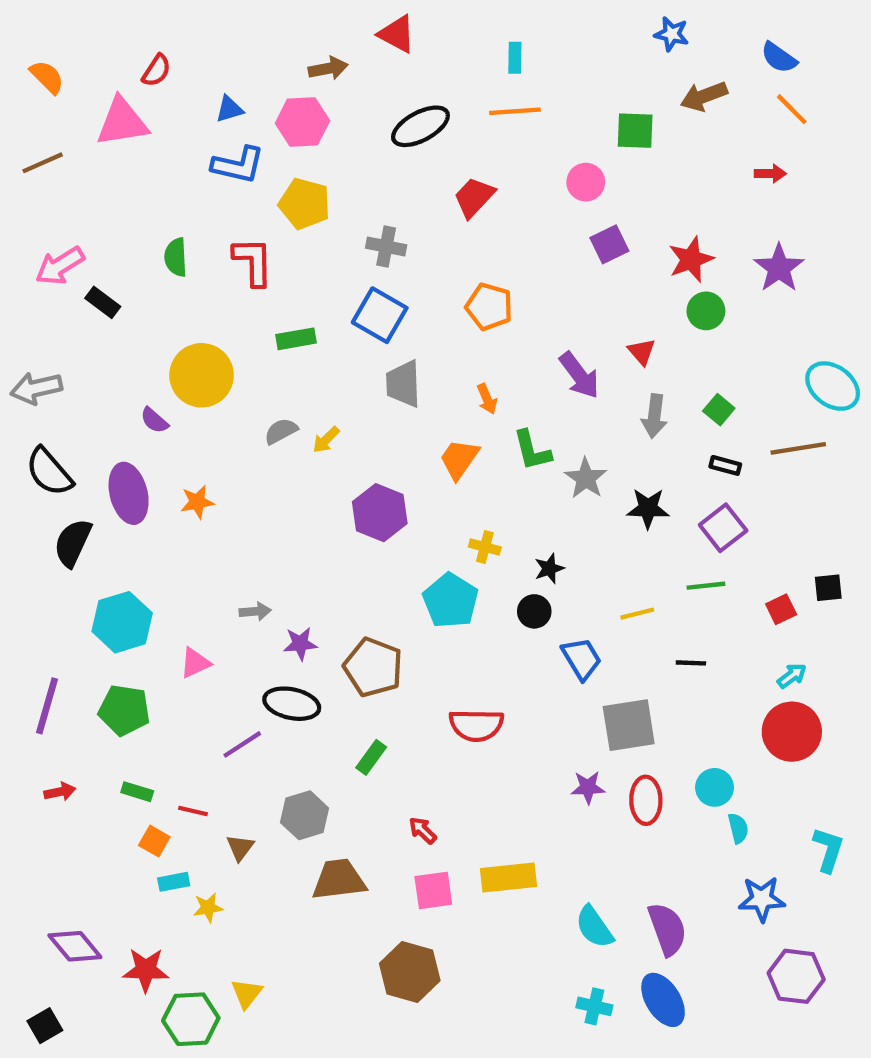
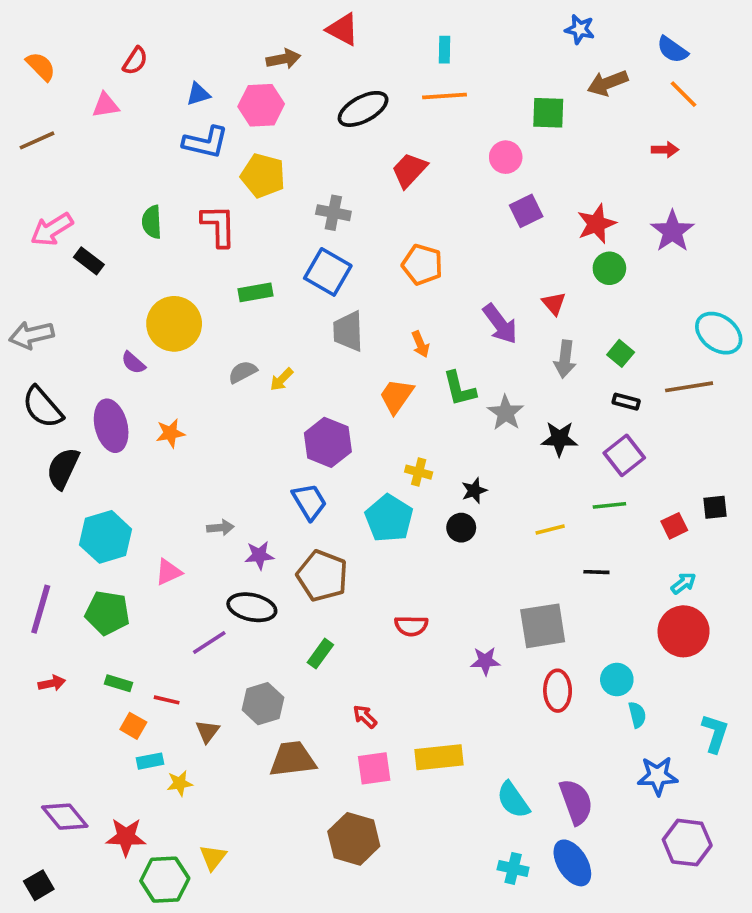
pink triangle: (122, 122) -> (106, 105), size x0.6
blue trapezoid: (581, 659) -> (309, 502), moved
red semicircle: (476, 725) -> (411, 626), size x0.7
purple star: (588, 787) -> (485, 661), moved

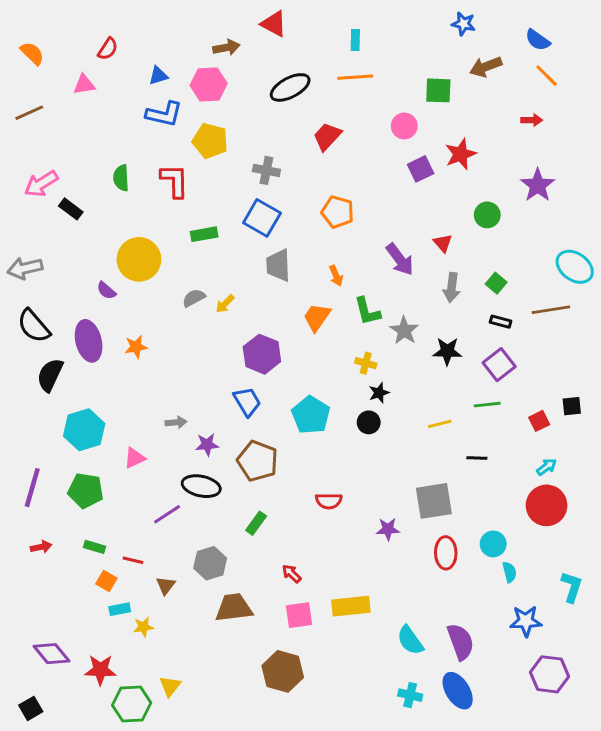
red star: (596, 224) -> (461, 154), moved
yellow cross: (419, 472) -> (366, 363), moved

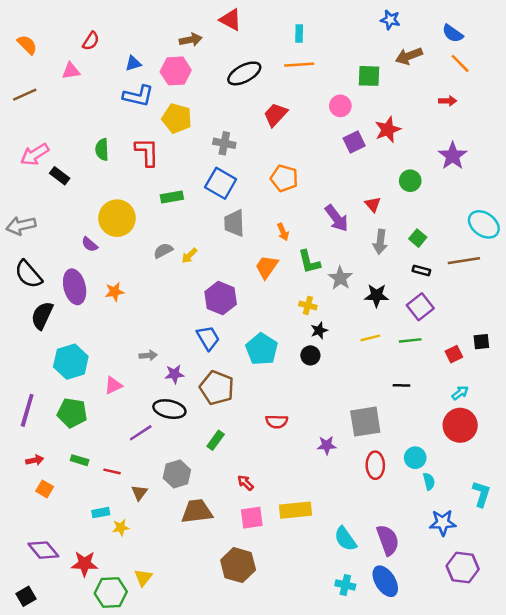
yellow line: (440, 424) -> (370, 338), moved
orange square: (106, 581) -> (45, 489), moved

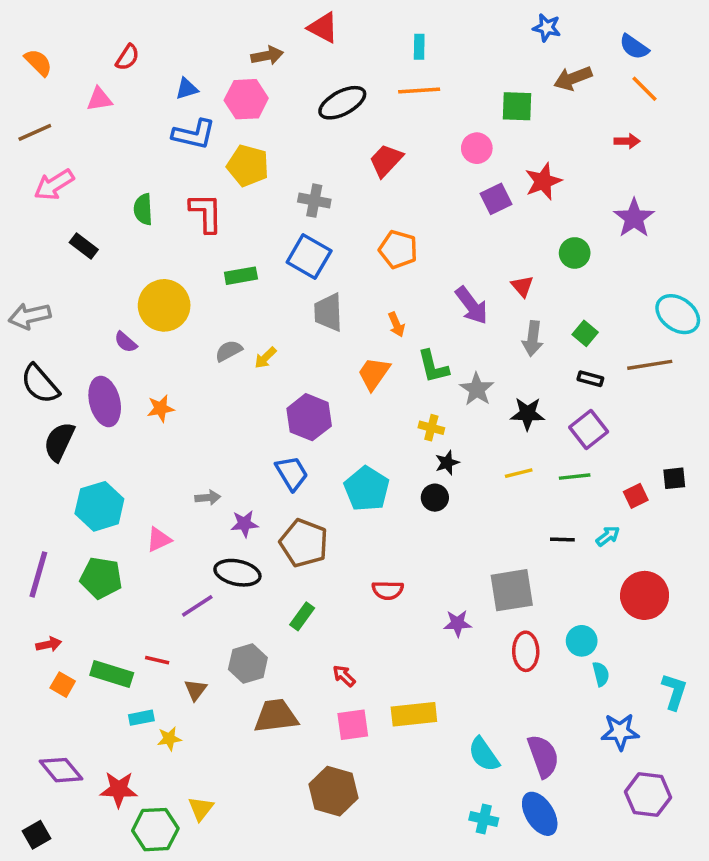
pink arrow: (35, 155) -> (54, 185), moved
cyan arrow: (460, 393) -> (608, 536), moved
green rectangle: (80, 460) -> (112, 674), moved, size x1.6

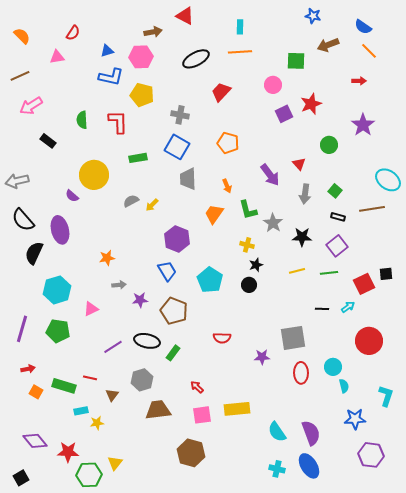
orange star: (161, 408) -> (107, 258), moved
red square: (636, 496) -> (364, 284), size x1.5
black ellipse: (237, 573) -> (147, 341), moved

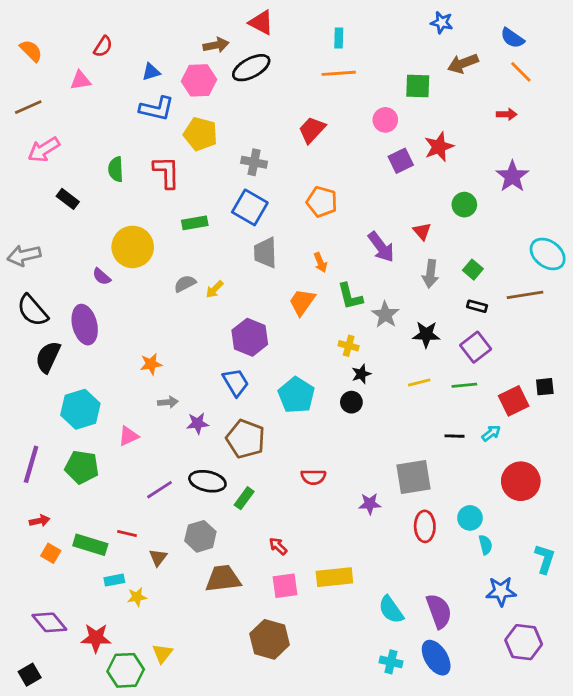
black ellipse: (196, 59) -> (251, 68), moved

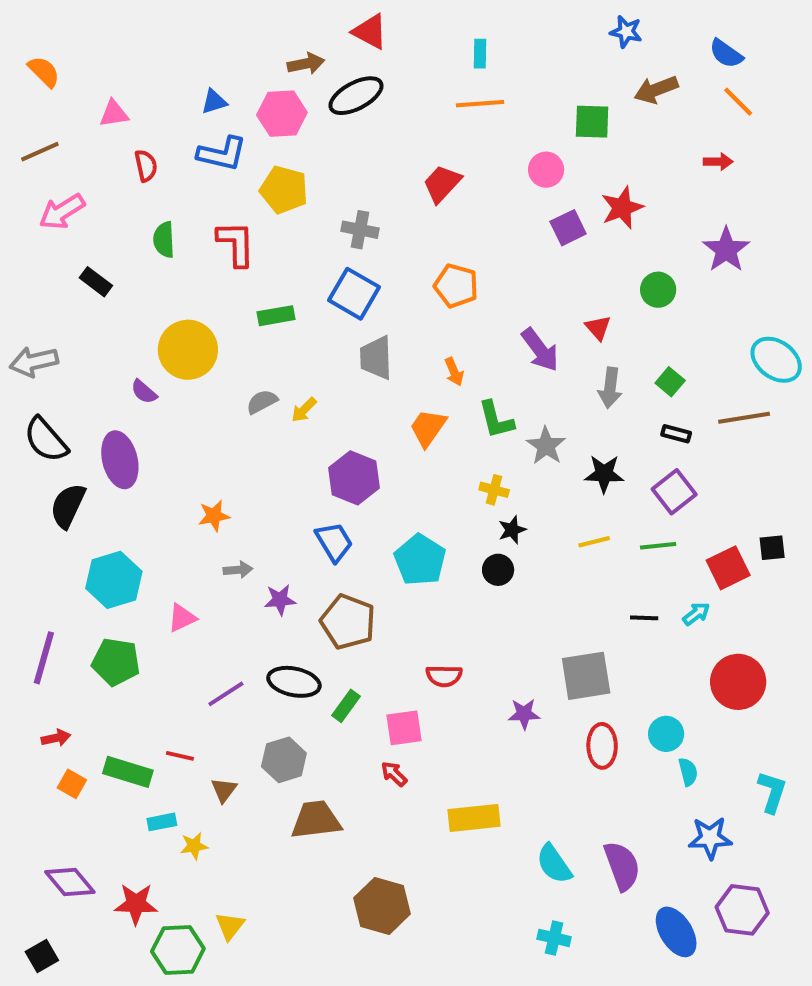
red semicircle: (103, 47) -> (146, 166), moved, turned -45
pink square: (285, 586) -> (404, 728), moved
blue ellipse: (436, 658) -> (676, 932), moved

